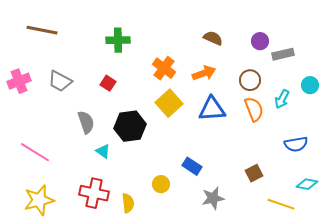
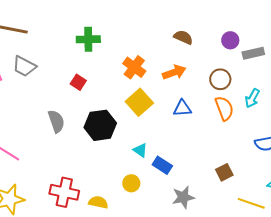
gray trapezoid: (60, 81) -> (24, 66), moved
blue triangle: (212, 109) -> (182, 108), size x0.7
cyan triangle: (103, 151) -> (140, 150), moved
yellow semicircle: (128, 203) -> (98, 202), turned -72

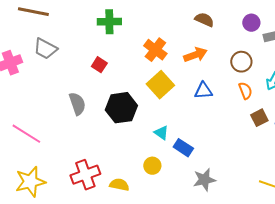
orange semicircle: (224, 108) -> (245, 91), size x0.7
brown square: (224, 172) -> (259, 118), moved
red cross: (64, 192) -> (85, 175), turned -32

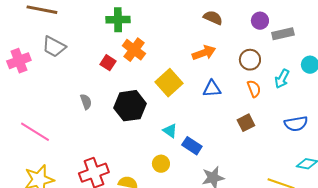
orange cross: (155, 50) -> (134, 50), moved
gray semicircle: (77, 104) -> (86, 102), size x0.7
brown square: (259, 118) -> (246, 123), moved

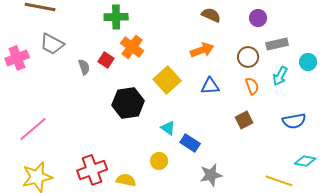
gray rectangle: (283, 34) -> (277, 44), moved
gray semicircle: (86, 102) -> (84, 67), moved
pink line: (35, 132) -> (33, 129), turned -72

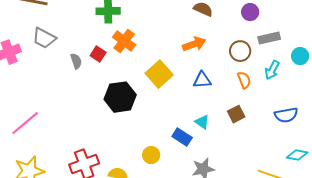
cyan triangle: (168, 128) -> (202, 122), moved

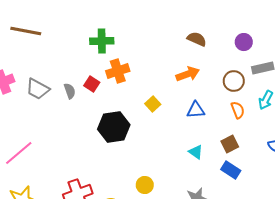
gray trapezoid: (44, 38) -> (38, 89), moved
orange cross: (124, 41) -> (118, 71), turned 35
yellow square: (159, 74) -> (153, 104), size x0.6
blue rectangle: (182, 137) -> (231, 170), moved

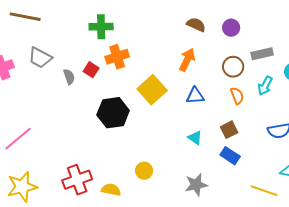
purple circle: (244, 42) -> (231, 28), moved
orange arrow: (188, 74) -> (187, 60), turned -45
gray trapezoid: (38, 89) -> (40, 58), moved
yellow square: (153, 104) -> (152, 90), size x1.8

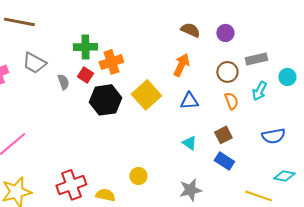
green cross: (101, 27) -> (85, 47), moved
black hexagon: (113, 113) -> (105, 100), moved

